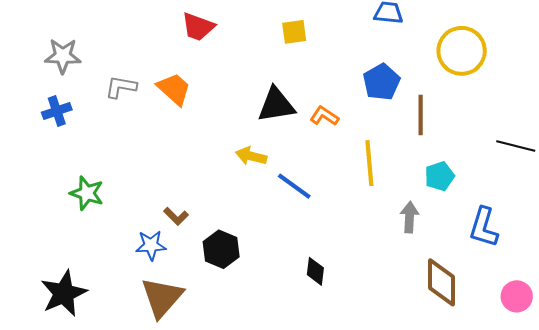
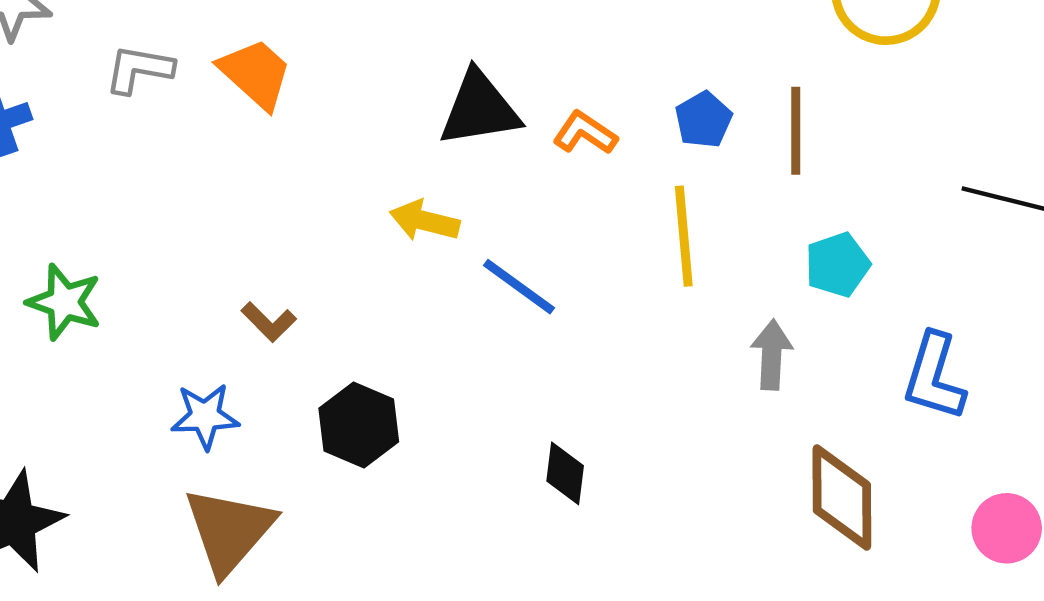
blue pentagon: (381, 82) -> (704, 120), moved, size x0.7
brown L-shape: (176, 216) -> (269, 322), moved

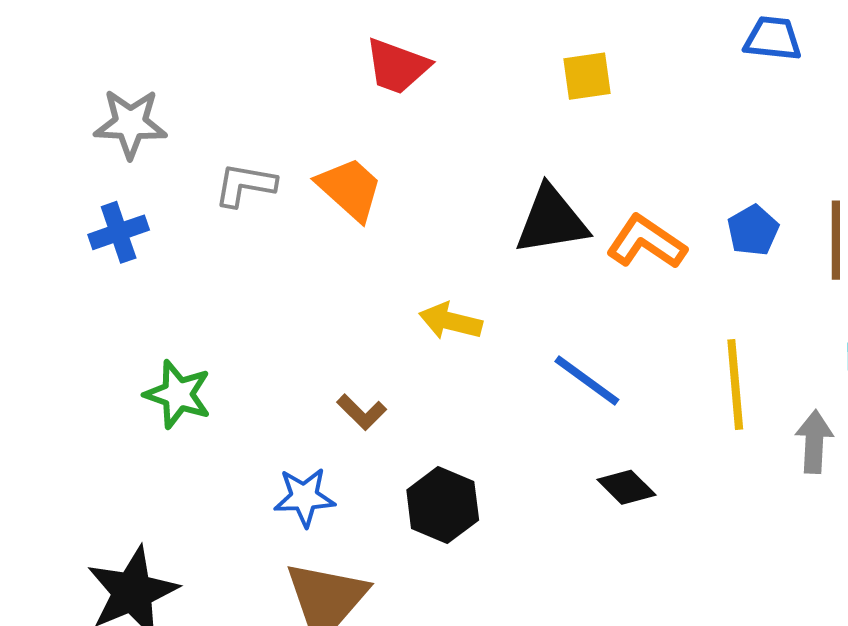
orange L-shape: (585, 133) -> (646, 242), size x1.4
yellow arrow: (425, 221) -> (451, 321), moved
yellow line: (684, 236) -> (735, 384), moved
black diamond: (565, 473) -> (626, 487), moved, turned -52

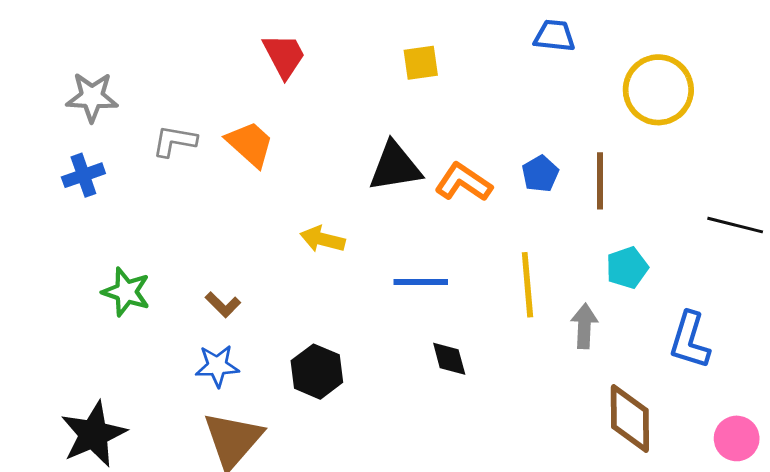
red trapezoid: (397, 66) -> (284, 56), turned -138
blue line: (587, 380) -> (421, 282), turned -36
brown L-shape: (362, 412) -> (223, 305), moved
black diamond: (626, 487) -> (449, 359), turned 30

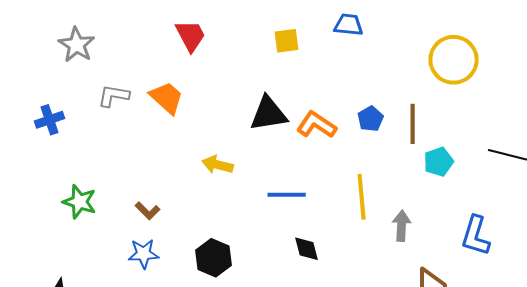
blue trapezoid: (554, 36) -> (349, 25), moved
gray star: (92, 97) -> (77, 45), moved, turned 30
cyan pentagon: (627, 268) -> (439, 162), moved

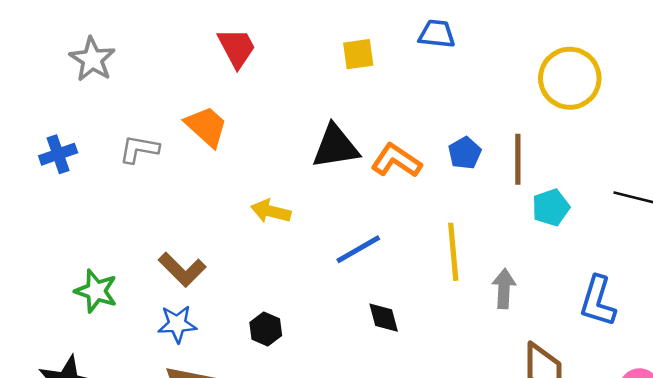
gray L-shape: (114, 96) -> (139, 149), moved
blue line: (287, 195) -> (358, 249), turned -30
green star: (80, 202) -> (96, 291), moved
brown L-shape: (148, 211) -> (182, 270), size x1.5
black hexagon: (214, 258) -> (266, 329), size x0.7

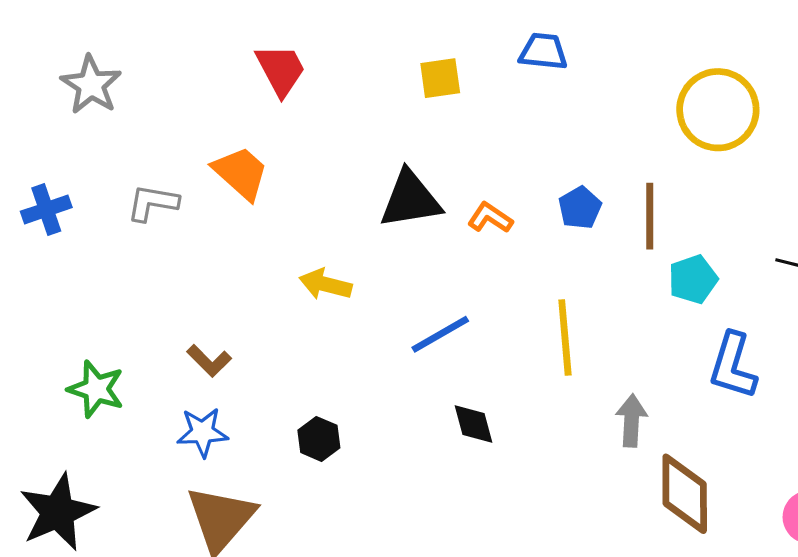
orange L-shape: (396, 161) -> (490, 218), size x0.7
brown L-shape: (182, 270) -> (209, 361), size x0.7
gray arrow: (504, 289) -> (631, 421), moved
blue L-shape: (598, 301) -> (733, 366), moved

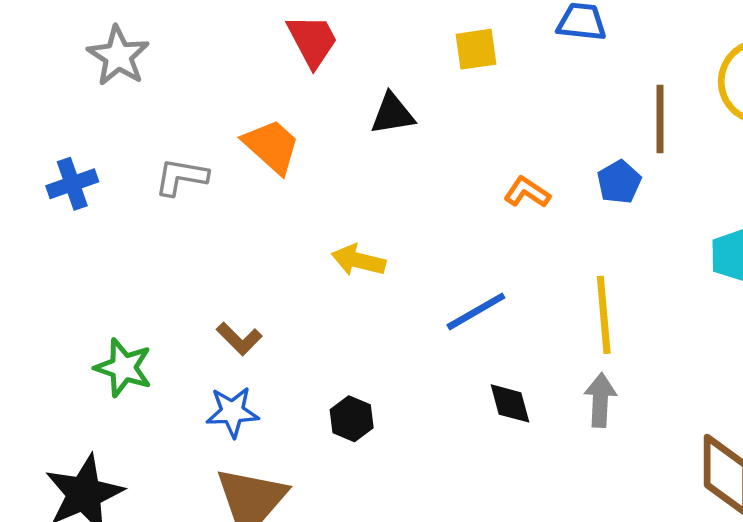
black triangle: (410, 200) -> (392, 114), moved, size x0.7
brown line: (650, 216) -> (660, 119), moved
gray arrow: (631, 421) -> (600, 400), moved

